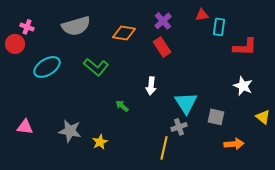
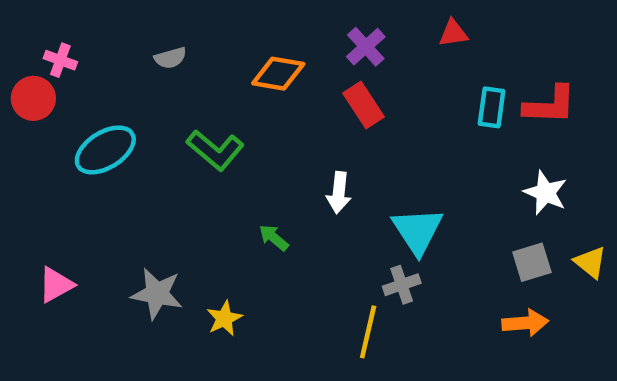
gray semicircle: (76, 26) -> (170, 58), size x0.5
cyan rectangle: (219, 27) -> (492, 107), moved
gray square: (216, 117) -> (532, 262), moved, turned -30
pink triangle: (25, 127) -> (56, 285), turned -36

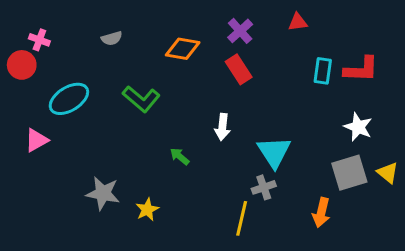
gray square: (532, 262) -> (349, 173), size x1.4
pink triangle: (56, 285) -> (36, 140), moved
orange arrow: (525, 323) -> (321, 213), moved, turned 108

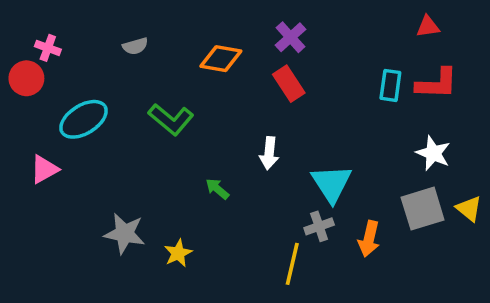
red triangle: (298, 22) -> (428, 27), moved
orange arrow: (321, 213) -> (369, 239), moved

